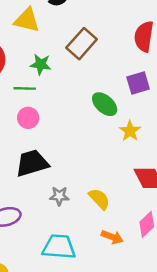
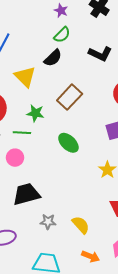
yellow triangle: (27, 20) -> (25, 77), turned 30
green ellipse: (105, 104) -> (68, 143), moved
pink circle: (28, 118) -> (15, 158), moved

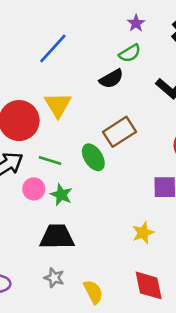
yellow triangle: (25, 77) -> (58, 105), moved
green star: (35, 113) -> (61, 195), moved
green ellipse: (68, 143) -> (93, 157), moved
black trapezoid: (26, 194) -> (57, 237), moved

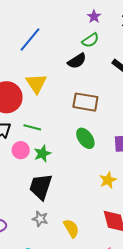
brown rectangle: (119, 132) -> (85, 102), turned 45
green ellipse: (93, 157) -> (85, 138), moved
green star: (61, 195) -> (42, 154), turned 30
black trapezoid: (57, 237) -> (41, 187), turned -68

